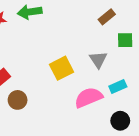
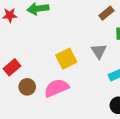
pink semicircle: (88, 98) -> (56, 88), moved

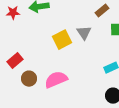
gray triangle: (99, 51) -> (84, 33), moved
yellow square: (66, 59) -> (62, 40), moved

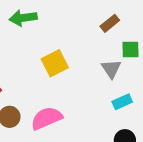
gray triangle: (84, 33) -> (111, 69), moved

